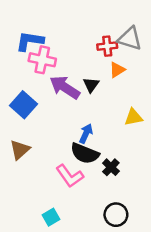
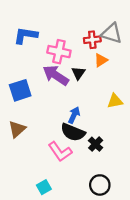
pink cross: (42, 60) -> (59, 52), moved
blue square: (24, 105) -> (20, 90), turned 30

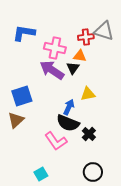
orange triangle: (101, 60) -> (80, 56), moved, turned 40
blue square: (20, 90) -> (22, 96), moved
yellow triangle: (115, 101) -> (88, 94), moved

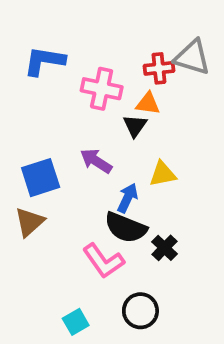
purple arrow: (52, 70) -> (96, 161), moved, size x0.7
black circle: (93, 172) -> (140, 311), moved

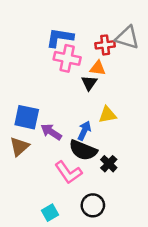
blue L-shape: (44, 61) -> (60, 38), moved
purple arrow: (96, 161) -> (51, 132), moved
blue square: (41, 178) -> (27, 117), turned 30

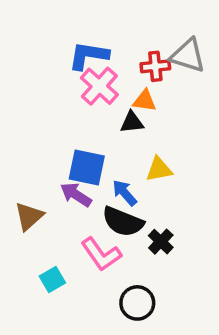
pink cross: (67, 58) -> (99, 86), turned 30
black triangle: (89, 83) -> (132, 122), turned 49
blue square: (27, 117) -> (87, 168), moved
blue arrow: (84, 131) -> (125, 193), turned -66
cyan square: (50, 213) -> (52, 279), moved

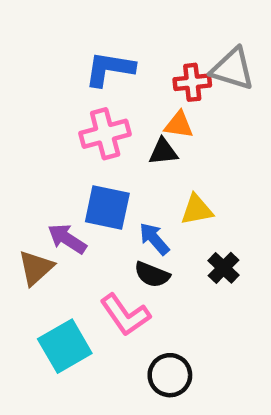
pink cross: (99, 86) -> (105, 134), moved, turned 33
purple arrow: (76, 195) -> (67, 239), moved
black semicircle: (123, 222) -> (152, 275), size x0.7
black cross: (161, 242) -> (224, 268), moved
cyan square: (52, 279) -> (65, 346), size x1.6

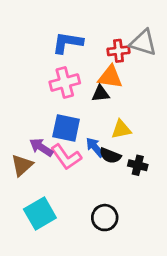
orange triangle: (179, 125) -> (110, 77), size x1.4
black cross: (224, 268) -> (138, 165), turned -30
black semicircle: (152, 275) -> (110, 156), moved
pink L-shape: (125, 315) -> (66, 157), moved
black circle: (170, 375) -> (105, 218), moved

